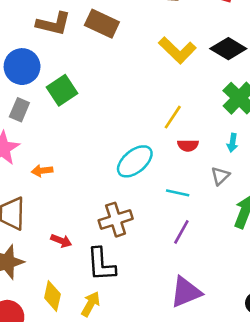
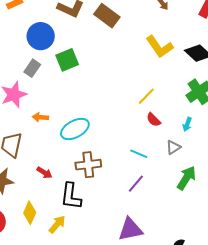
red semicircle: (188, 145) -> (154, 120), turned 35
cyan ellipse: (135, 161) -> (75, 129), moved

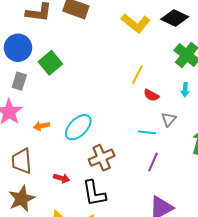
gray triangle: (173, 147) -> (169, 119), moved

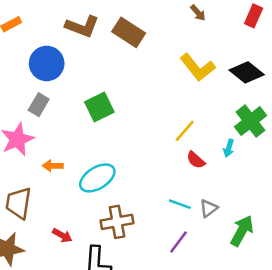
green square: (50, 63) -> (99, 107), moved
cyan arrow: (185, 90) -> (229, 148), moved
gray triangle: (169, 119) -> (209, 208), moved

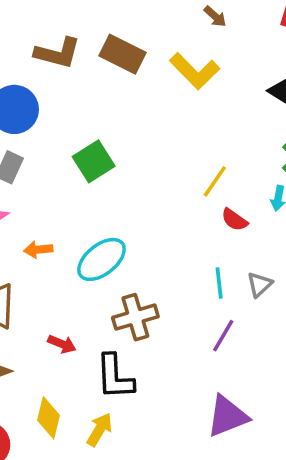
yellow L-shape: (198, 67) -> (195, 71), moved
cyan line: (180, 204) -> (219, 283), turned 70

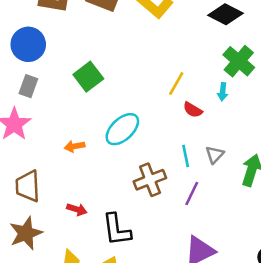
orange arrow: (38, 250) -> (75, 146), moved
cyan ellipse: (102, 259) -> (122, 129), moved
brown cross: (135, 317) -> (150, 180), moved

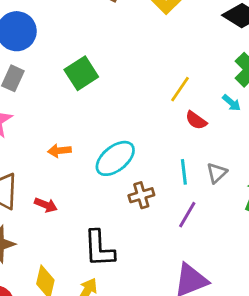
cyan arrow: (223, 92) -> (232, 103), turned -60
cyan ellipse: (122, 129) -> (115, 158), moved
brown cross: (150, 180) -> (141, 195), size x0.7
red arrow: (77, 209) -> (46, 205), moved

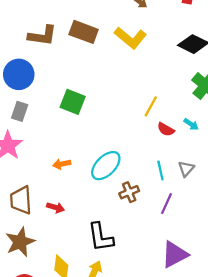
green square: (81, 73) -> (73, 102), turned -30
cyan arrow: (232, 103) -> (191, 124), moved

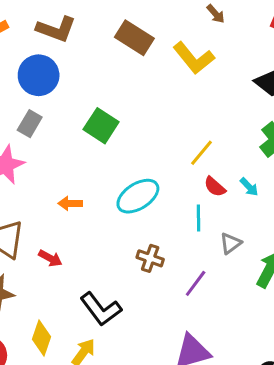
brown L-shape: (42, 36) -> (56, 29), moved
cyan ellipse: (106, 166) -> (138, 196), moved
cyan line: (160, 171) -> (199, 218), moved
brown cross: (129, 192) -> (150, 258), turned 30
black L-shape: (101, 237) -> (101, 309), turned -40

